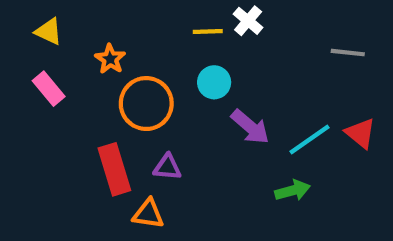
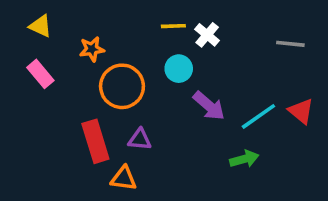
white cross: (248, 21) -> (207, 35), moved
orange star: (110, 59) -> (92, 49), turned 30

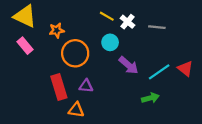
yellow triangle: (40, 26) -> (25, 16), size x1.6
yellow line: (173, 26) -> (107, 16), turned 32
gray line: (290, 44) -> (157, 27), moved

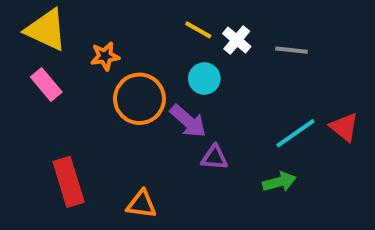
purple arrow: (129, 65) -> (188, 121), moved
purple triangle: (86, 86) -> (214, 158), moved
red rectangle: (59, 87) -> (69, 182), moved

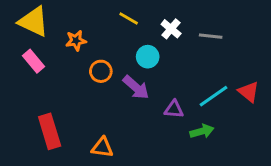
yellow line: (198, 30) -> (129, 19), moved
orange circle: (139, 99) -> (101, 71), size x0.6
purple triangle: (214, 158) -> (174, 109), moved

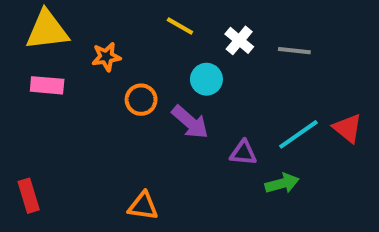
yellow triangle: (33, 22) -> (47, 30), turned -32
pink rectangle: (33, 61) -> (47, 85), turned -45
red rectangle: (50, 131) -> (29, 196), moved, size x0.7

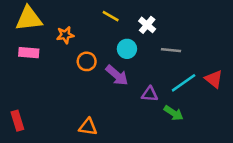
gray line: (294, 51) -> (171, 50), moved
green arrow: (282, 183) -> (174, 113), turned 48

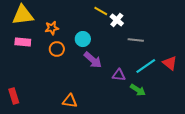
yellow line: (111, 16) -> (101, 11), moved
cyan circle: (127, 49) -> (83, 39), moved
orange circle: (87, 61) -> (57, 49), moved

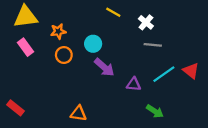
white cross: (117, 20) -> (146, 22), moved
pink rectangle: (23, 42) -> (26, 47), turned 49
green arrow: (138, 90) -> (155, 111), moved
red rectangle: (14, 96) -> (15, 108), turned -35

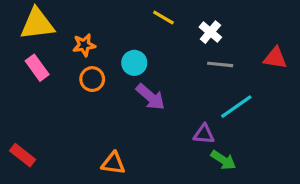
red triangle: (191, 71) -> (275, 58), moved, turned -30
purple triangle: (134, 84) -> (204, 134), moved

